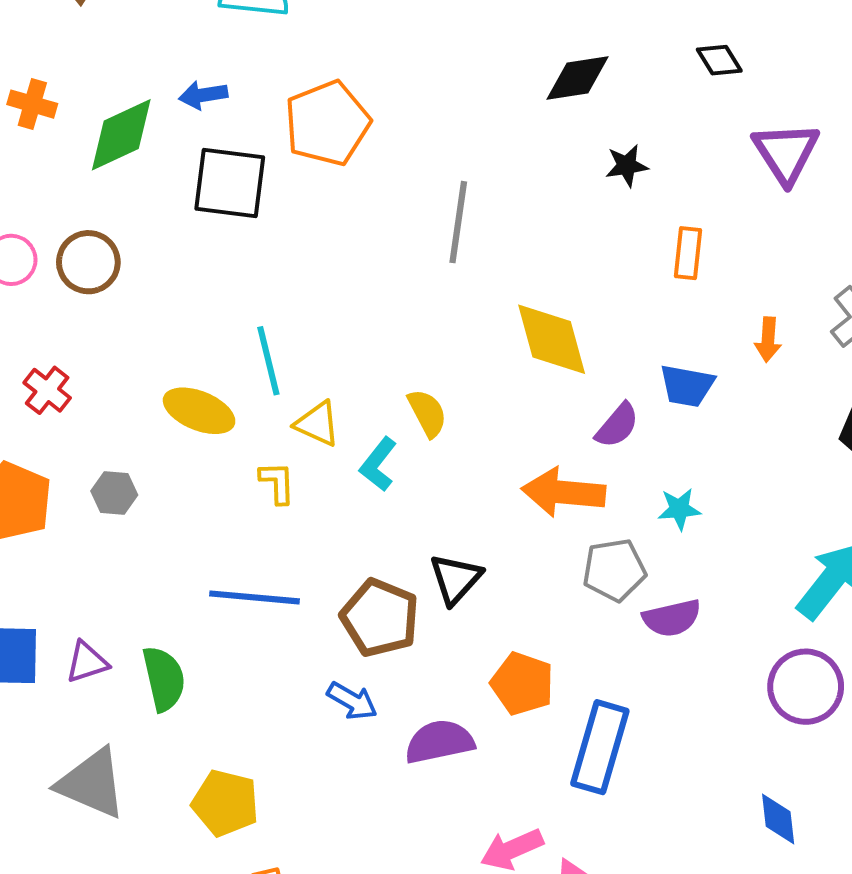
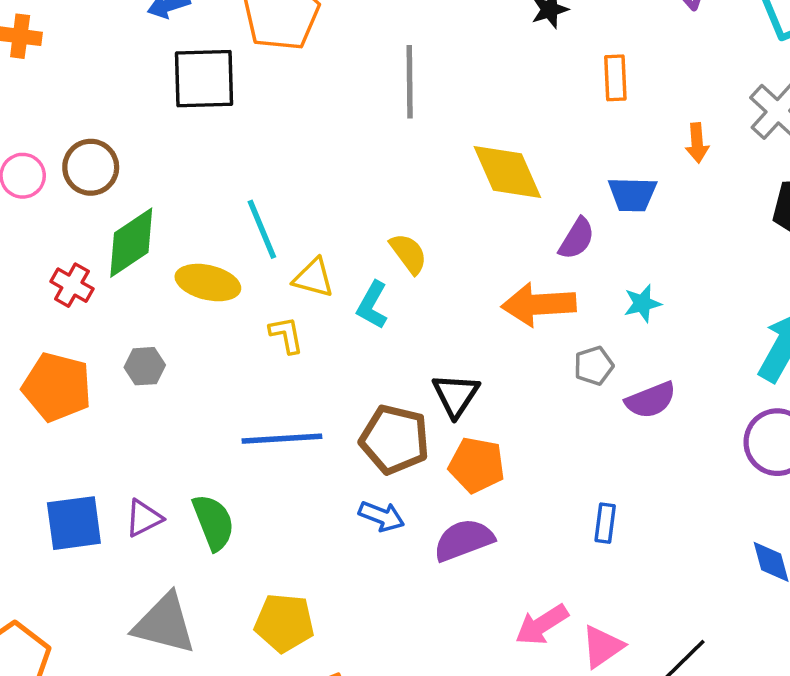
green diamond: (121, 135) -> (131, 243), moved
gray pentagon: (614, 570) -> (594, 366), size x0.7
orange pentagon: (522, 684) -> (477, 465), moved
blue rectangle: (600, 747) -> (605, 523), size x0.5

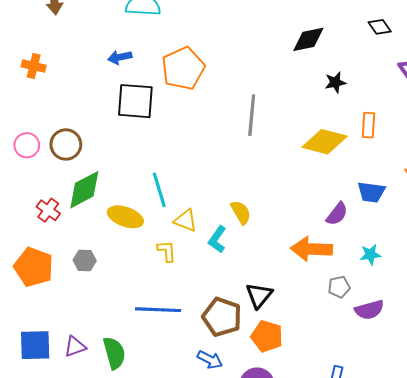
yellow diamond: (507, 172) -> (325, 142), moved, turned -57

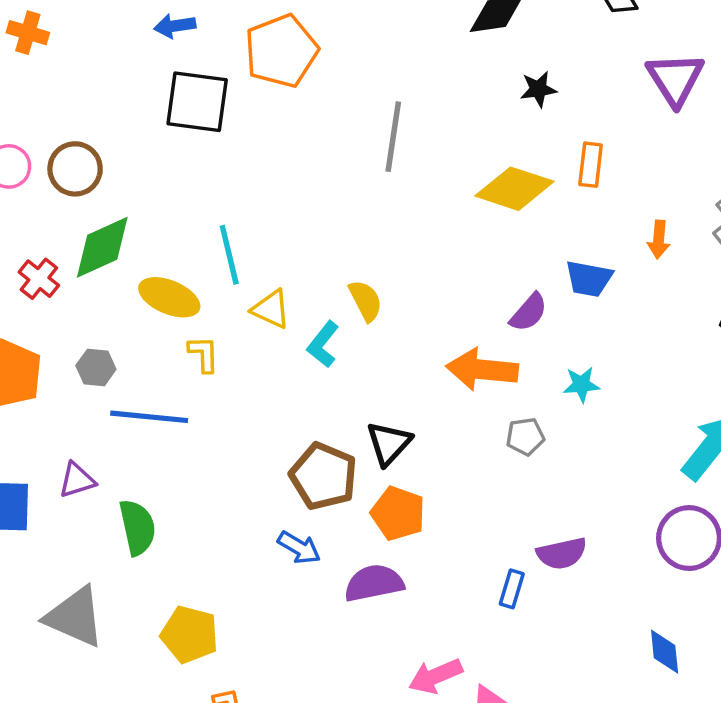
yellow L-shape: (167, 251) -> (204, 354), moved
blue line: (158, 310) -> (149, 417), moved
purple semicircle: (369, 310) -> (562, 553), moved
purple triangle: (75, 347) -> (77, 480), moved

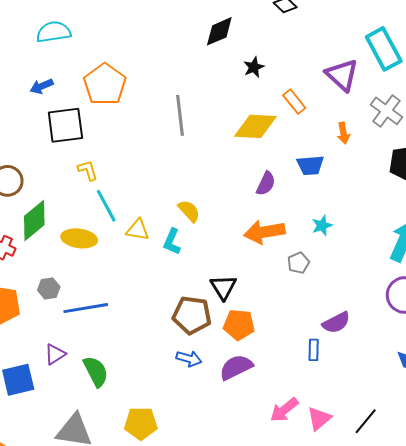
purple triangle: (675, 79) -> (342, 75), moved
orange rectangle: (591, 165) -> (294, 102), turned -30
purple semicircle: (529, 312) -> (266, 184), moved
yellow L-shape: (204, 354) -> (88, 170), moved

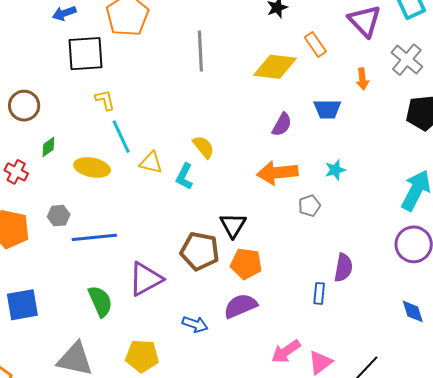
green diamond: (34, 221) -> (48, 147), size x0.5
purple semicircle: (336, 323) -> (343, 268), turned -56
purple triangle: (55, 354) -> (146, 279), moved, size x1.6
blue arrow: (189, 359) -> (195, 324), moved

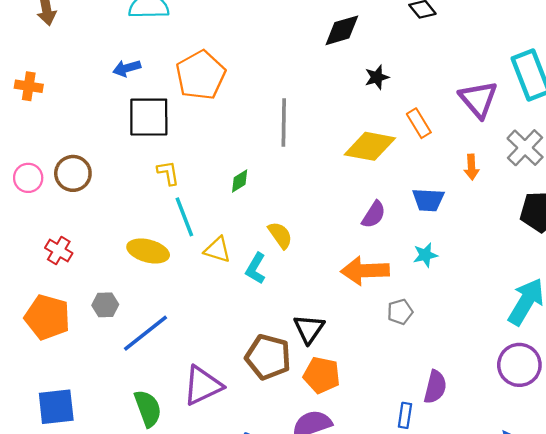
green diamond: (48, 147) -> (240, 181), moved
cyan star: (335, 170) -> (425, 255), moved
blue line: (94, 237) -> (145, 333), turned -36

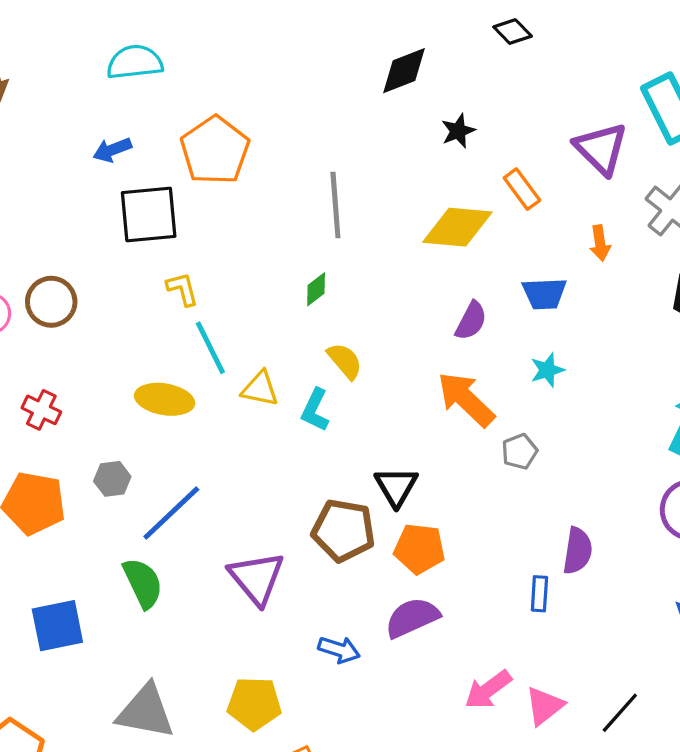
green diamond: (240, 181) -> (316, 289), moved
orange arrow: (365, 271) -> (466, 399), turned 51
purple triangle: (203, 385) -> (257, 578), turned -39
green semicircle: (148, 408) -> (143, 583), moved

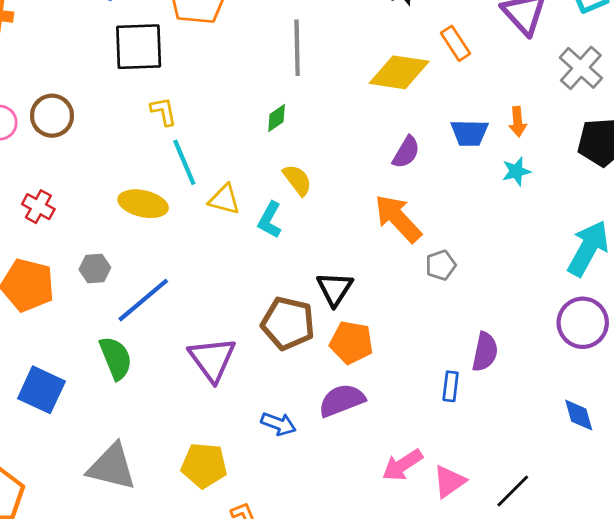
orange arrow: (600, 243) -> (518, 122), moved
cyan star: (547, 370) -> (516, 171), moved
blue square: (57, 626) -> (41, 390), turned 33

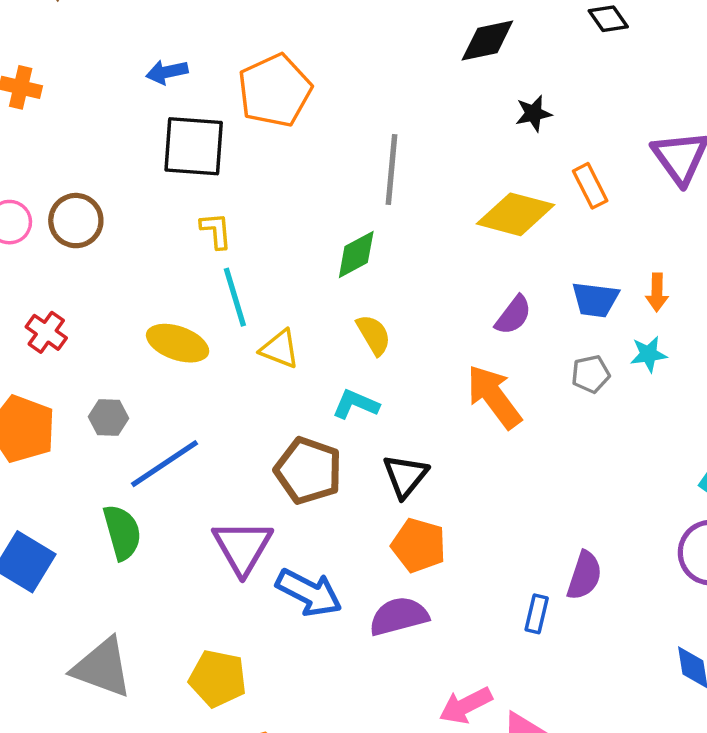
green diamond: (277, 118) -> (356, 254), size x1.4
cyan L-shape: (270, 220) -> (356, 404), moved, turned 78
gray pentagon: (441, 265) -> (591, 374), moved
brown pentagon: (288, 323) -> (308, 471), moved
blue arrow: (278, 424) -> (309, 593), moved, size x1.5

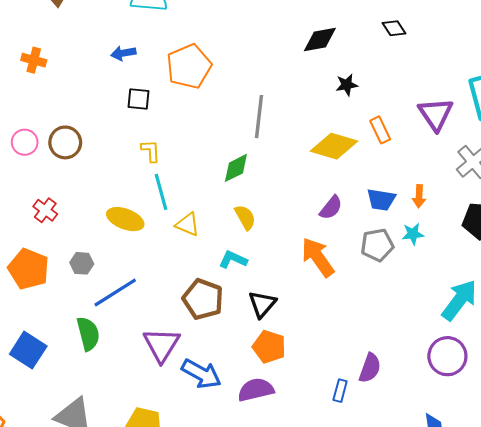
black square: (194, 146) -> (138, 99), size x0.6
gray pentagon: (591, 374) -> (377, 245), size x1.4

